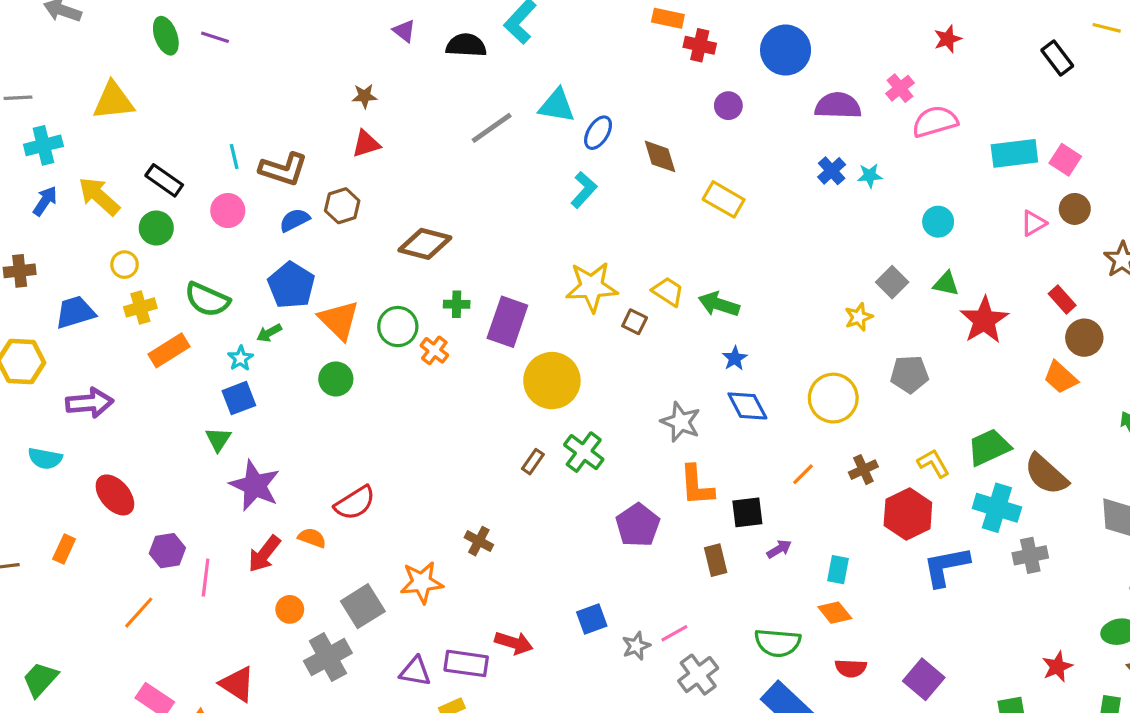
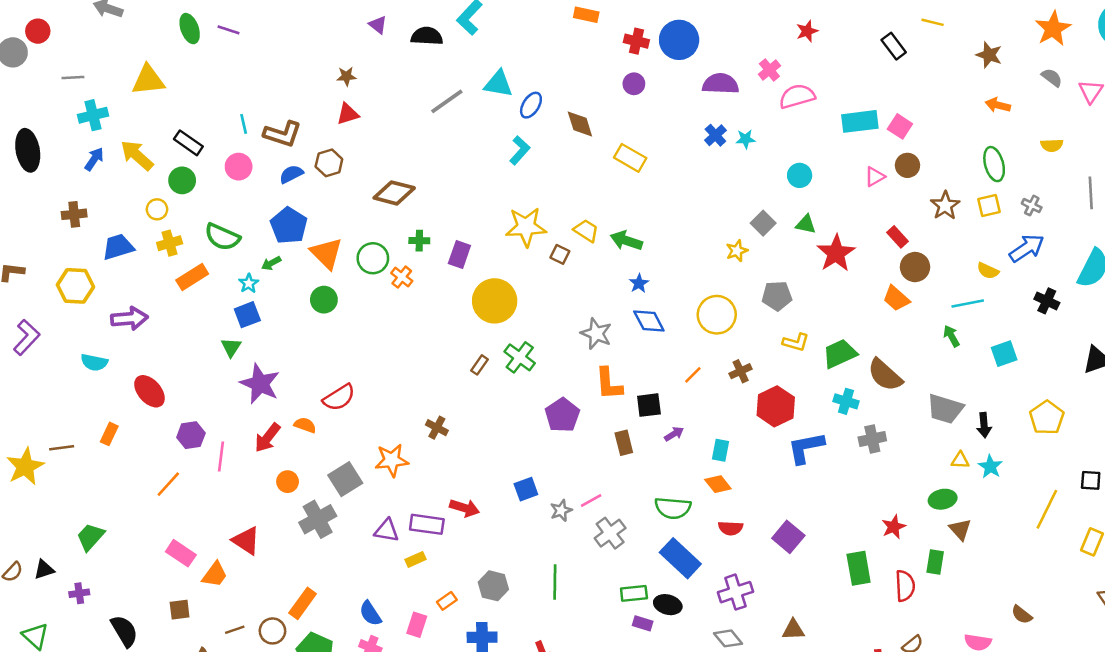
red cross: (700, 45) -> (636, 41), moved
purple rectangle: (507, 322) -> (459, 254), size x0.7
yellow L-shape: (933, 463) -> (796, 342), moved, turned 136
cyan cross: (997, 508) -> (846, 401), size x0.7

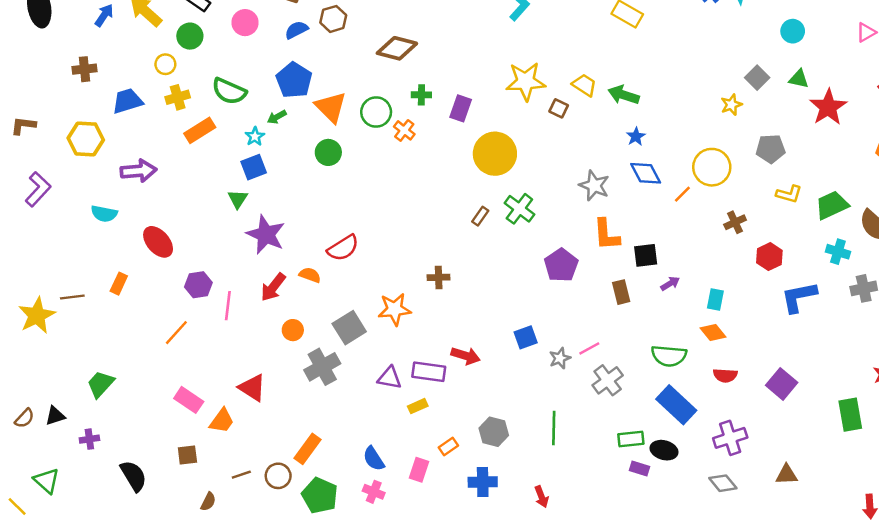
orange line: (693, 375) -> (682, 194), moved
red hexagon: (776, 406) -> (769, 257), size x0.7
brown cross: (437, 428) -> (439, 277), turned -30

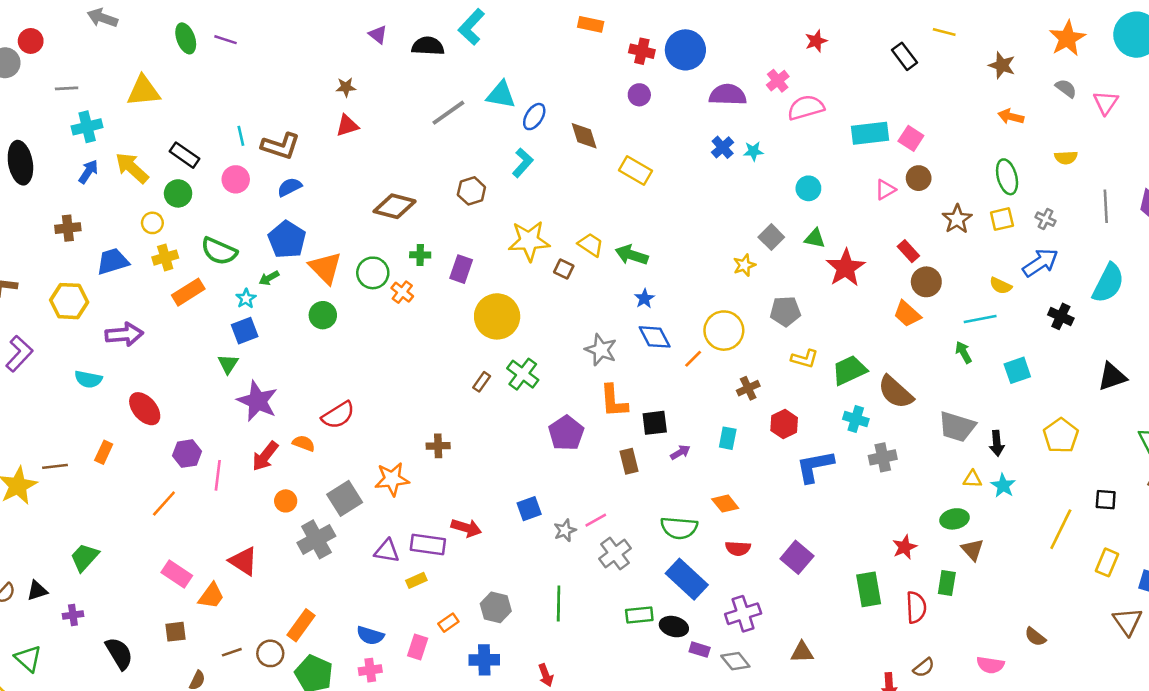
brown hexagon: (333, 19) -> (471, 191), moved
cyan rectangle: (715, 299) -> (728, 438), moved
blue semicircle: (374, 459) -> (370, 635), turned -40
purple rectangle: (639, 469) -> (700, 650), moved
pink cross: (374, 492) -> (370, 670), turned -30

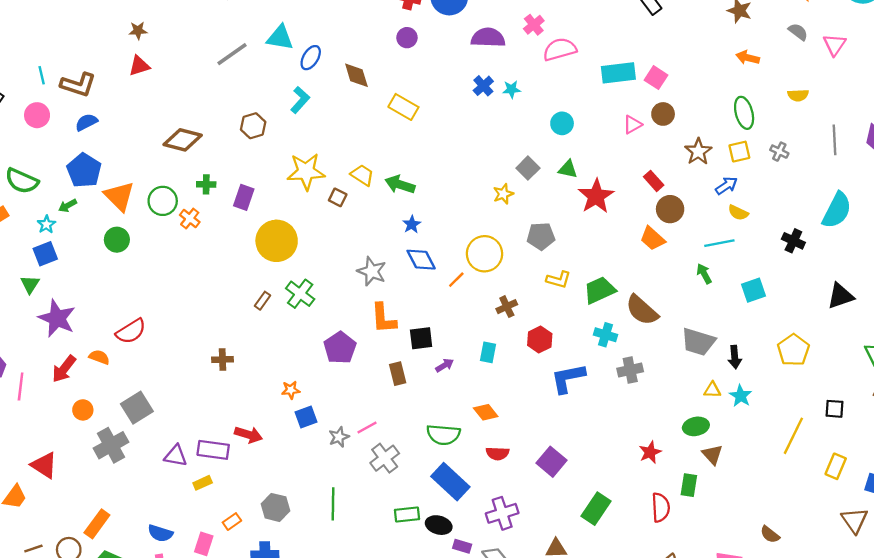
blue arrow: (1040, 263) -> (726, 186), moved, size x0.7
orange star: (392, 479) -> (291, 390), moved, size x0.6
green rectangle: (869, 589) -> (596, 509), moved, turned 44

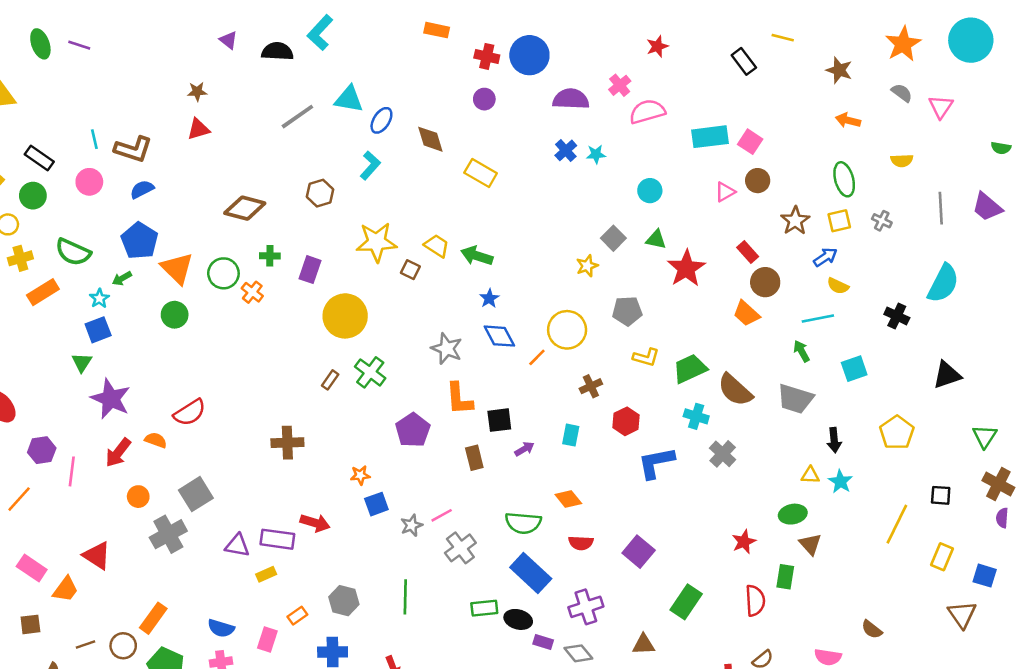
gray trapezoid: (698, 342) -> (795, 399), moved
brown cross: (223, 359) -> (287, 443), size x1.4
gray cross: (630, 370) -> (723, 454), turned -35

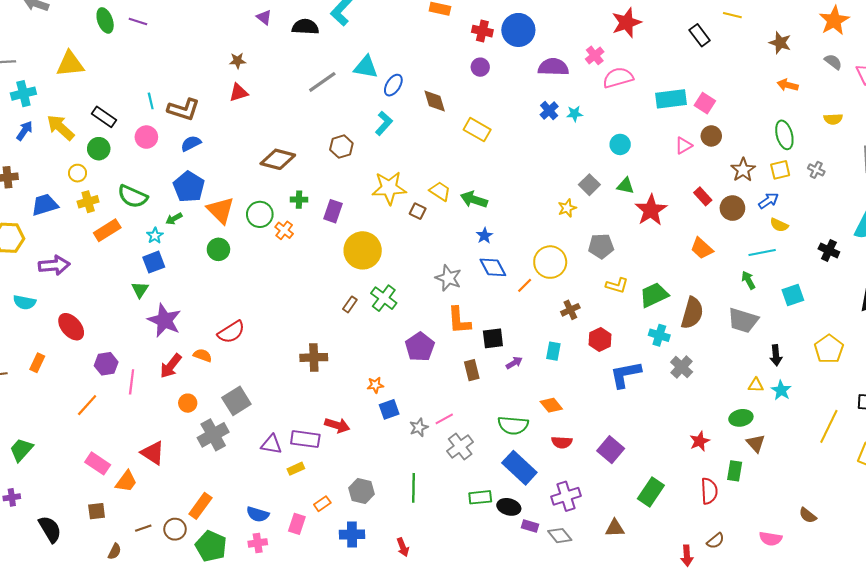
red star: (657, 46) -> (626, 23), size x1.6
brown circle: (765, 282) -> (732, 208), moved
brown semicircle: (735, 390) -> (692, 313), turned -116

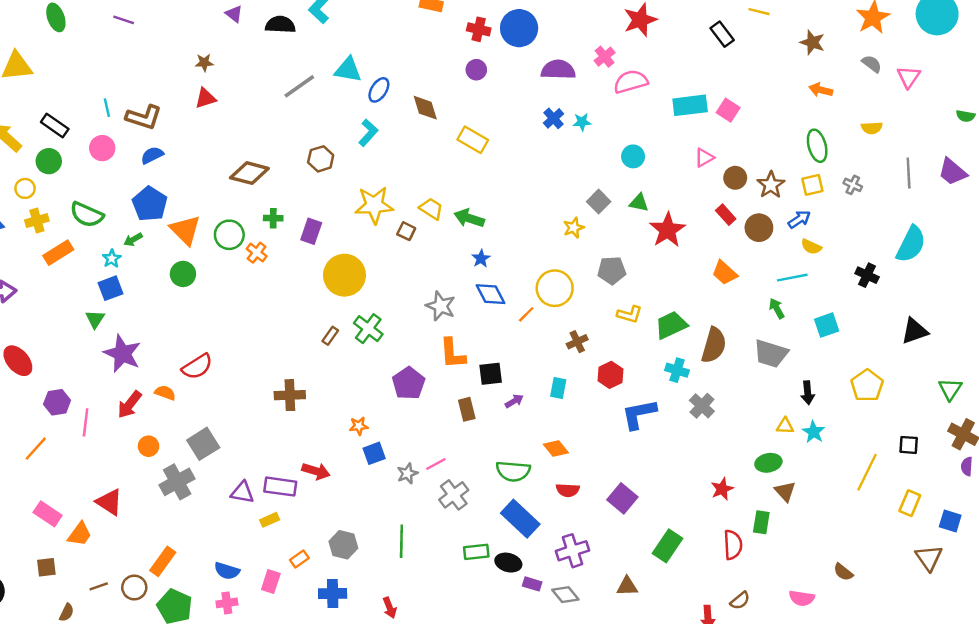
purple line: (138, 22) -> (124, 20), moved
brown circle: (711, 136) -> (735, 178), moved

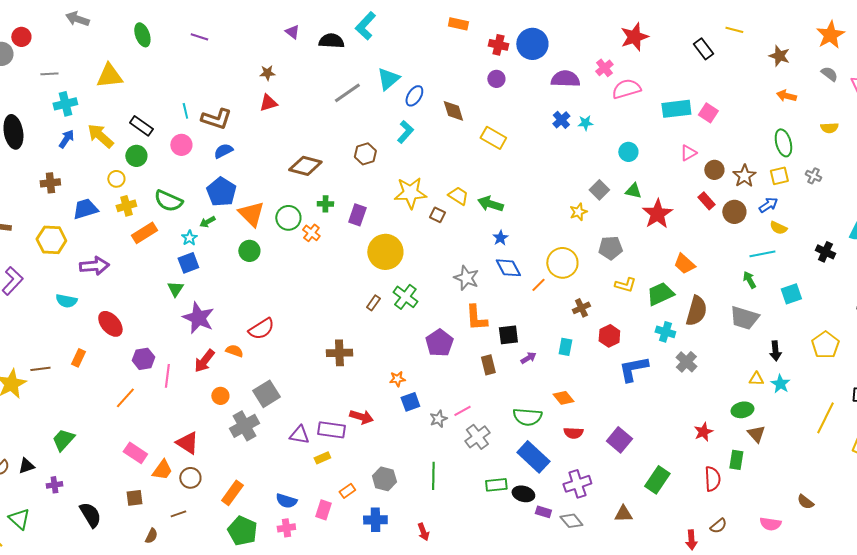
cyan triangle: (348, 70) -> (388, 79), turned -50
orange trapezoid: (725, 273) -> (684, 264), moved
brown circle: (134, 587) -> (190, 478), moved

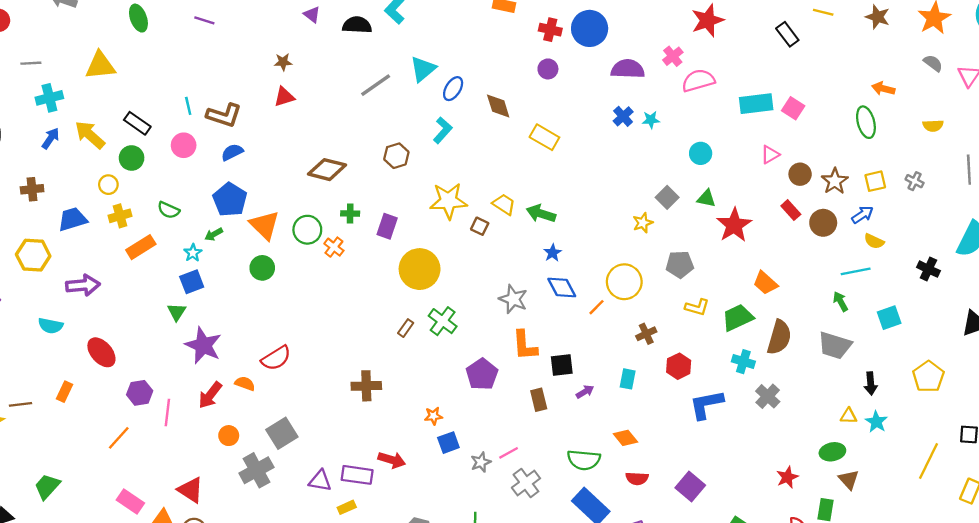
brown star: (779, 56) -> (878, 17), moved
green ellipse: (783, 143) -> (866, 122), moved
green semicircle: (168, 201) -> (169, 210), size x0.7

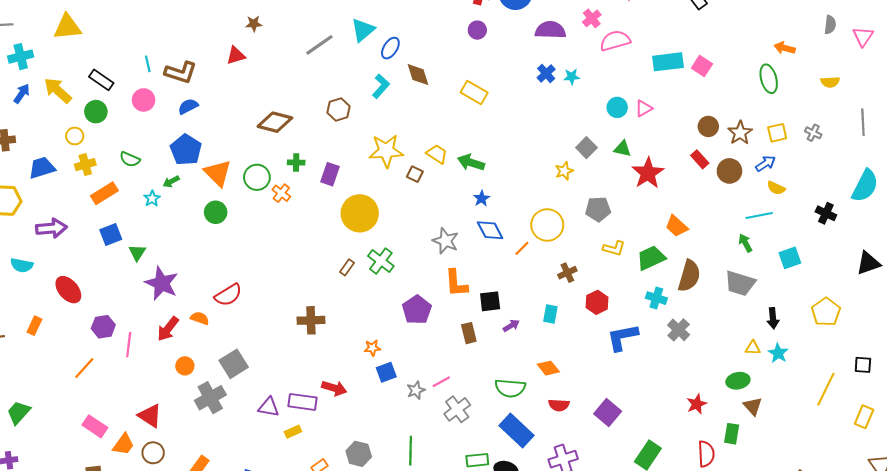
brown star: (283, 62) -> (254, 24), moved
gray semicircle: (933, 63) -> (830, 25), turned 60
brown diamond: (498, 106) -> (418, 75), moved
pink triangle: (770, 155) -> (644, 108), moved
blue square: (192, 282) -> (111, 235), moved

